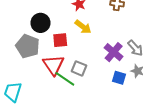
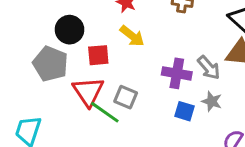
purple cross: (114, 52) -> (177, 73), turned -30

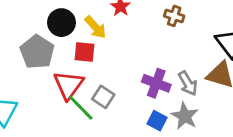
yellow arrow: (132, 36) -> (96, 27), moved
gray star: (212, 101) -> (185, 116), size x1.4

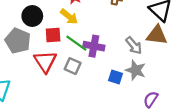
yellow arrow: (96, 27) -> (69, 17), moved
purple cross: (156, 83) -> (94, 46), moved
green line: (81, 108) -> (76, 43), moved

